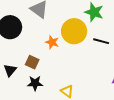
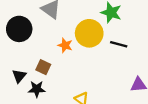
black star: (35, 83) -> (37, 89), moved

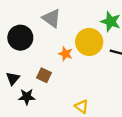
black triangle: (19, 76) -> (13, 79), moved
black star: (37, 89) -> (27, 97), moved

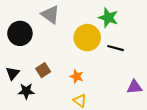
orange star: (66, 54) -> (77, 76), moved
brown square: (44, 75) -> (43, 70), turned 32

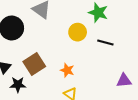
yellow circle: (87, 38) -> (78, 32), size x0.7
brown square: (43, 70) -> (34, 64), size x1.5

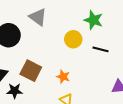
brown square: (34, 64) -> (31, 71), turned -30

